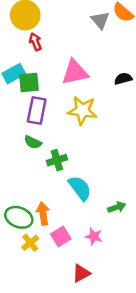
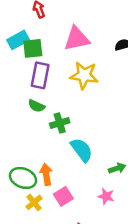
pink star: (94, 236) -> (106, 196), moved

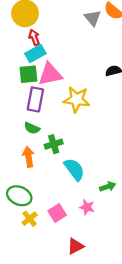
pink triangle: (77, 39) -> (50, 74), moved
cyan rectangle: (18, 40) -> (35, 54), moved
orange arrow: (46, 174) -> (28, 157), moved
pink star: (106, 196) -> (87, 207), moved

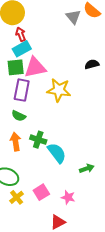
green cross: (54, 144) -> (38, 140), moved, turned 35
pink star: (87, 207) -> (68, 197), moved

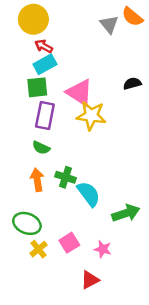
red arrow: (21, 34) -> (44, 46), turned -40
pink triangle: (35, 67) -> (80, 92), moved, turned 45
green arrow: (87, 168) -> (126, 213), size x1.5

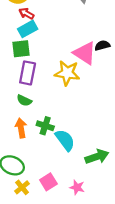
pink triangle: (80, 92) -> (85, 53), moved

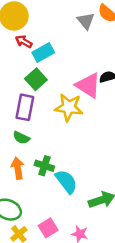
cyan rectangle: (28, 29) -> (43, 53), moved
green square: (21, 49) -> (36, 79), moved, turned -36

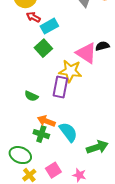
purple rectangle: (25, 107) -> (60, 87), moved
green cross: (44, 166) -> (41, 134), moved
orange arrow: (18, 168) -> (46, 121), moved, turned -60

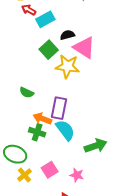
black semicircle: (102, 46) -> (67, 35), moved
green square: (43, 48) -> (49, 50), moved
purple rectangle: (60, 87) -> (59, 108), moved

